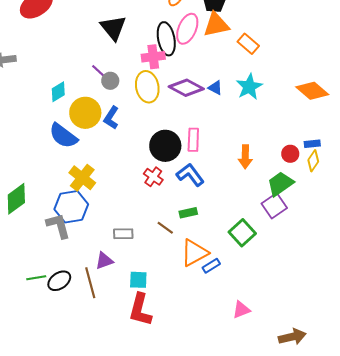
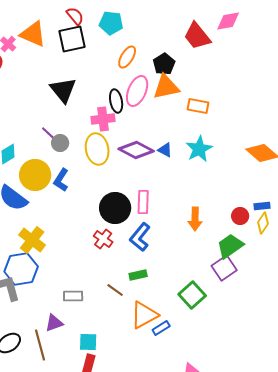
black ellipse: (166, 39) -> (116, 101), size x0.7
orange rectangle: (248, 44) -> (198, 106), turned -30
blue L-shape: (190, 175) -> (140, 237), turned -104

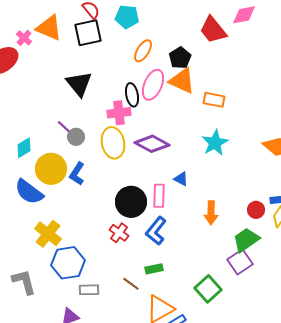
orange triangle: (166, 87) -> (182, 81), turned 36
blue triangle: (165, 150) -> (181, 179), moved
blue hexagon: (21, 269) -> (68, 263), moved

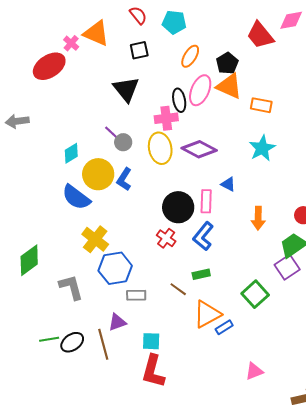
black square: (88, 33) -> (139, 50), moved, size x0.7

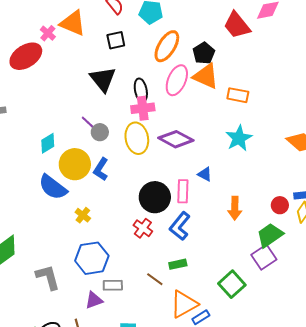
orange ellipse: (190, 56) -> (167, 46), size x1.4
black ellipse: (179, 100) -> (141, 90), moved
yellow cross: (95, 239) -> (83, 215), moved, size x0.6
purple triangle: (117, 322) -> (94, 300), moved

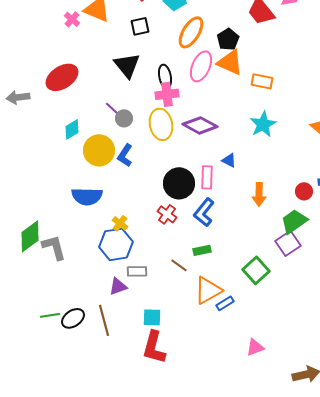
red ellipse: (26, 56) -> (62, 77), moved
blue semicircle: (53, 187) -> (87, 196), moved, turned -36
yellow cross: (83, 215) -> (120, 223), moved
gray L-shape: (48, 277) -> (54, 247), moved

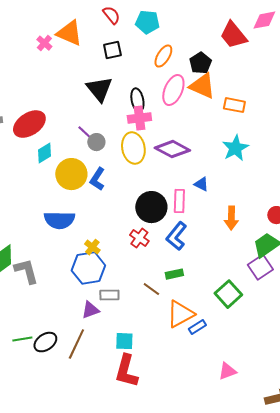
orange ellipse: (191, 32) -> (163, 56), size x0.7
red ellipse: (62, 77) -> (29, 124), moved
brown line: (104, 320) -> (76, 344), turned 40

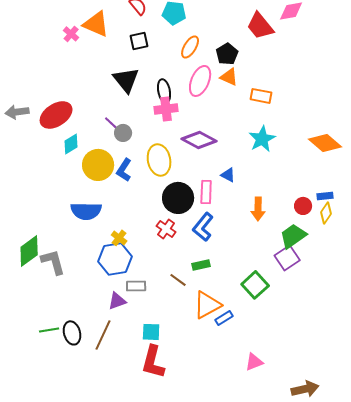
orange triangle: (202, 86) -> (229, 77), size x0.7
yellow ellipse: (133, 148) -> (159, 160), moved
black ellipse: (45, 342) -> (72, 333), turned -70

